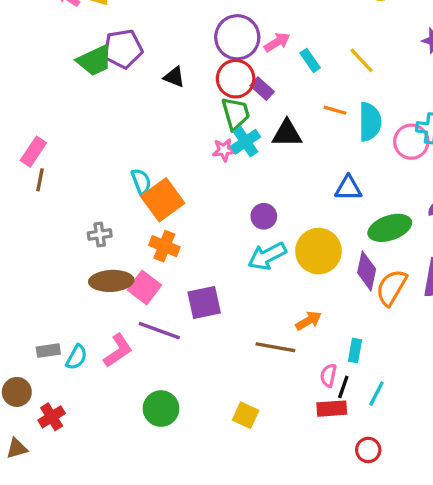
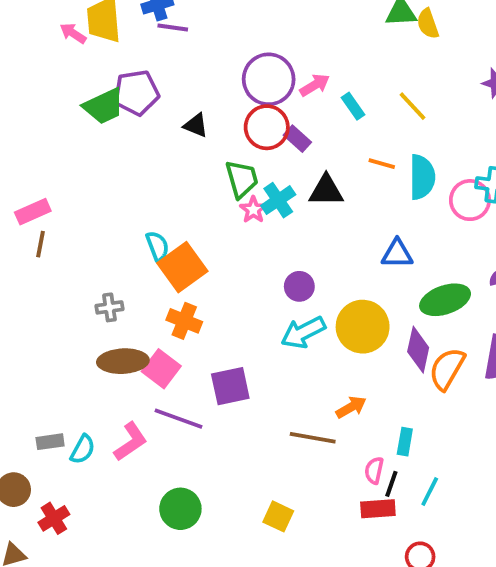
green trapezoid: (236, 113) -> (242, 179), moved
pink star: (224, 150) -> (253, 210), turned -30
pink rectangle: (33, 152) -> (33, 212), turned 32

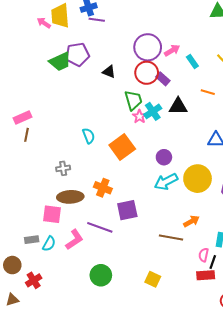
orange square: (182, 267) -> (122, 147), moved
orange cross: (184, 321) -> (103, 188), moved
pink square: (161, 369) -> (52, 214), moved, turned -30

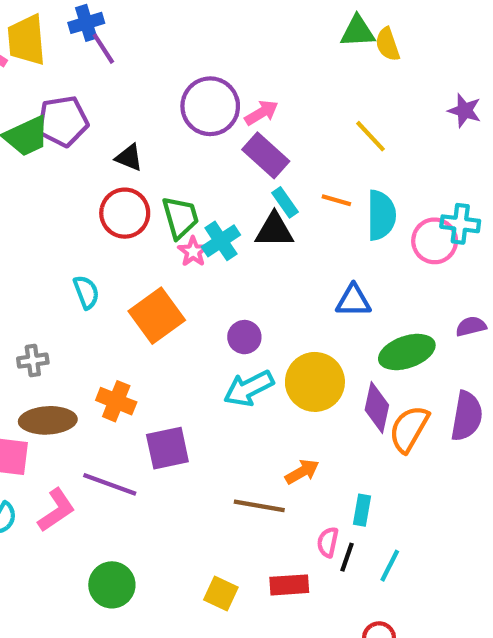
purple line: (97, 20) -> (103, 49), turned 49
cyan rectangle: (192, 62) -> (285, 202), moved
red circle: (147, 73) -> (125, 213), moved
purple rectangle: (163, 79) -> (266, 155), moved, size x1.5
red rectangle: (206, 275) -> (289, 585), moved

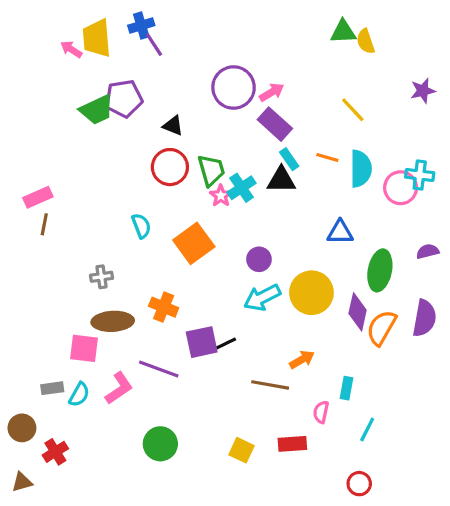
purple star: (465, 111) -> (423, 91), turned -30
green ellipse: (407, 352) -> (380, 270), turned -60
black line: (347, 557) -> (226, 344), moved, turned 45

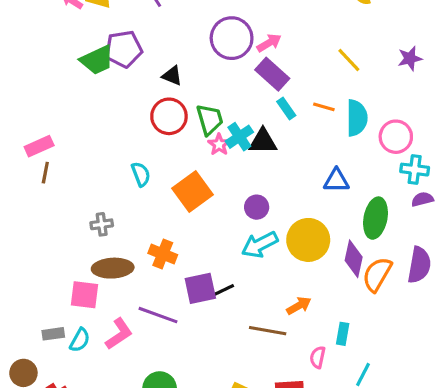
purple star: (423, 91) -> (410, 58), moved
cyan cross: (420, 175) -> (415, 170), moved
black triangle: (281, 180) -> (263, 141), moved

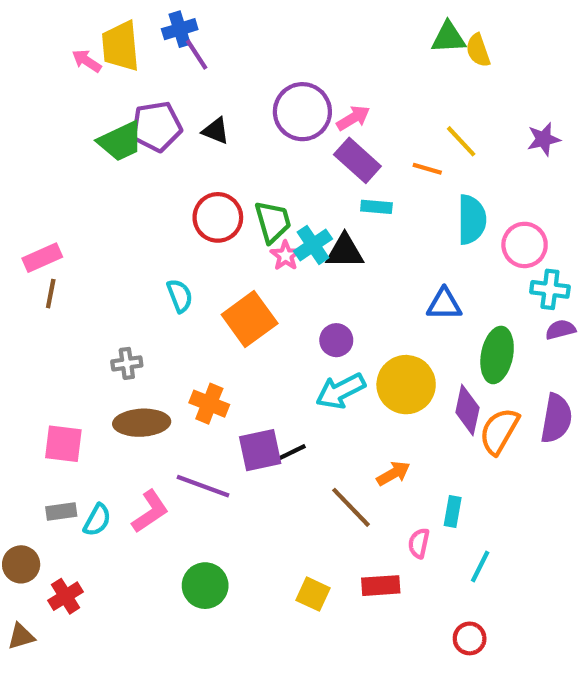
black triangle: (172, 76) -> (216, 131), moved
orange line: (324, 107) -> (427, 169), moved
cyan rectangle: (286, 109) -> (376, 207), turned -50
pink square: (84, 295) -> (63, 444), moved
brown line: (268, 331) -> (351, 507), turned 36

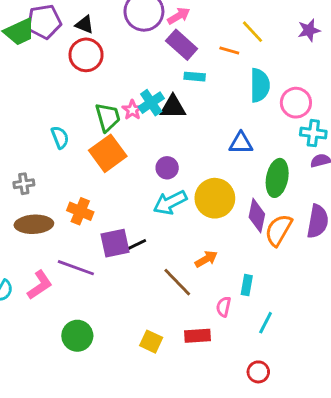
red circle: (218, 217) -> (86, 55), moved
green trapezoid: (273, 222) -> (108, 117), moved

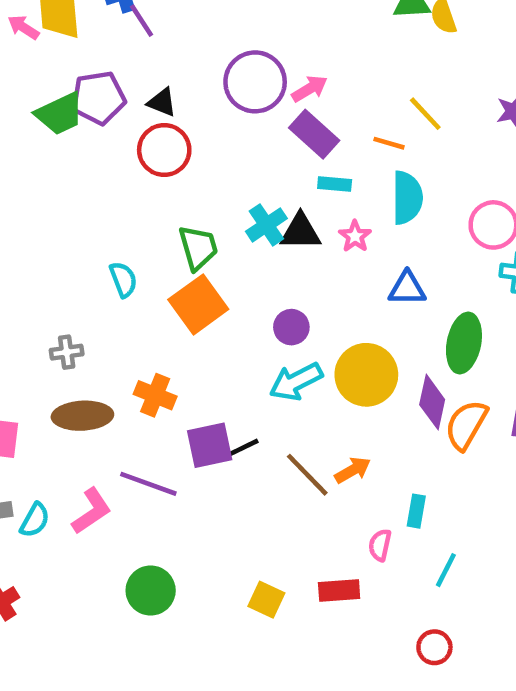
cyan semicircle: (260, 85) -> (407, 198), moved
pink star: (132, 110) -> (355, 236), moved
brown line: (177, 282) -> (307, 475), moved

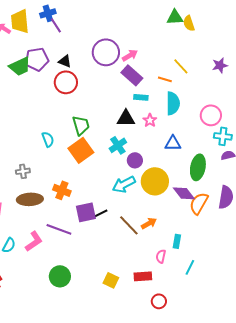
cyan cross: (266, 225) -> (118, 145), moved
purple circle: (291, 327) -> (135, 160), moved
purple diamond: (432, 402) -> (184, 193), turned -50
red circle: (434, 647) -> (159, 301), moved

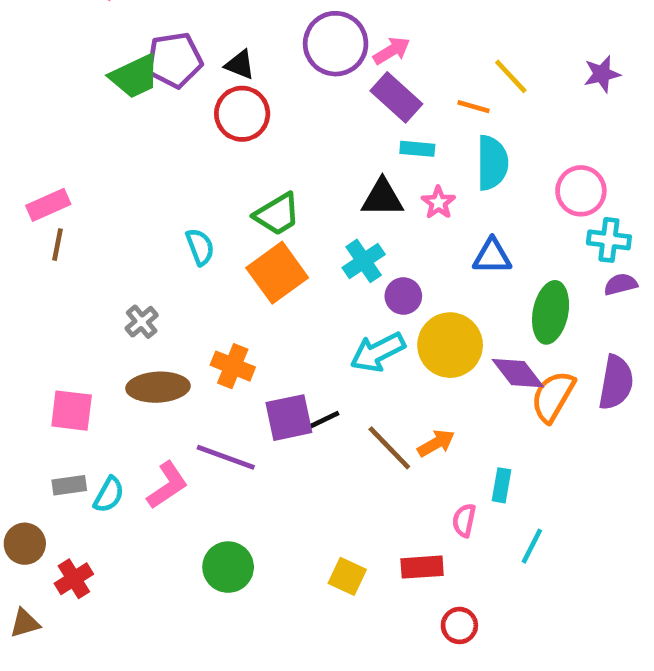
green trapezoid: (81, 125) -> (277, 214), turned 75
gray cross: (23, 171) -> (142, 322), turned -32

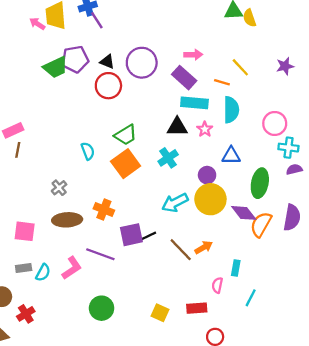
purple circle: (336, 44) -> (142, 63), moved
pink arrow: (392, 51) -> (193, 55), moved, turned 30
cyan rectangle: (417, 149) -> (194, 103), size x1.6
purple circle: (403, 296) -> (207, 175), moved

